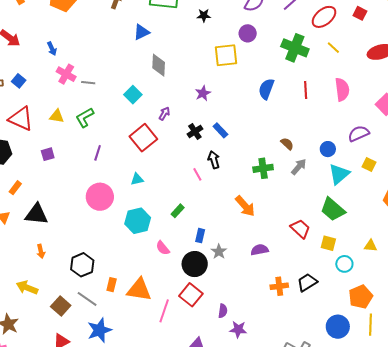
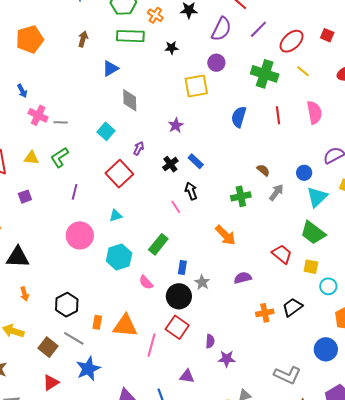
green rectangle: (178, 211) -> (158, 244), size x1.5

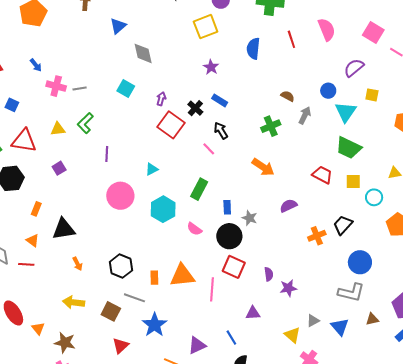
purple star: (176, 125) -> (211, 67), moved
red square: (119, 174) -> (171, 125), moved
blue circle: (326, 349) -> (360, 262), moved

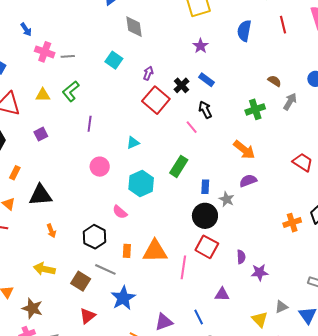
pink circle: (120, 196) -> (100, 167), size x0.7
purple semicircle: (288, 206) -> (248, 181), moved
pink semicircle: (194, 229) -> (120, 212), moved

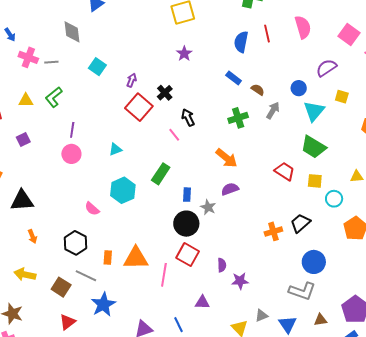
gray diamond: (134, 27) -> (72, 32), moved
blue semicircle: (244, 31) -> (241, 42), moved
blue rectangle: (206, 80) -> (234, 78), moved
pink circle: (100, 167) -> (71, 154), moved
pink semicircle: (120, 212) -> (92, 209), moved

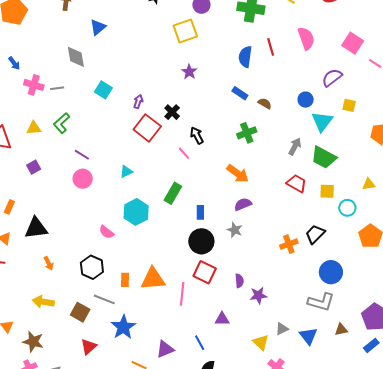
gray arrow: (273, 110) -> (295, 146), moved
purple line: (72, 130) -> (82, 155), turned -63
gray star: (208, 207) -> (235, 230), moved

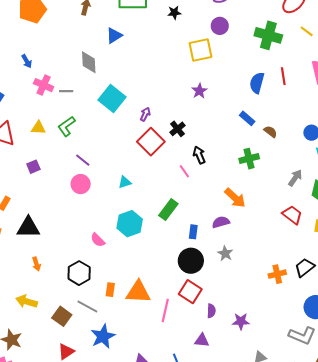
cyan square: (103, 90) -> (112, 99), size x1.5
purple semicircle: (243, 204) -> (221, 222), moved
purple semicircle: (239, 281) -> (211, 311), moved

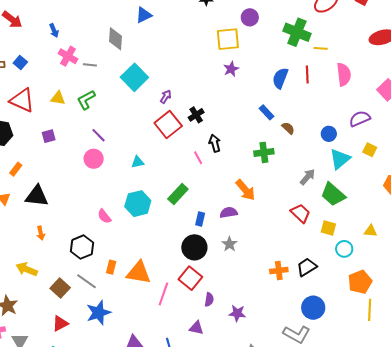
yellow line: (307, 31) -> (321, 48), moved, turned -40
purple star: (199, 91) -> (231, 69), moved

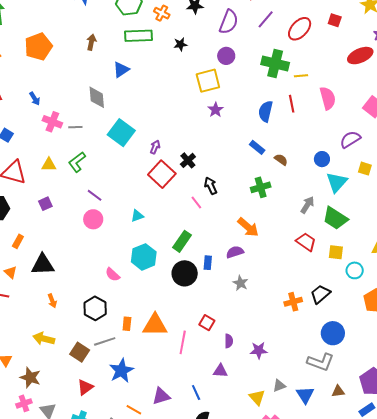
black circle: (194, 247) -> (185, 273), moved
red square: (190, 278) -> (207, 323), size x0.7
gray line: (86, 281) -> (105, 341), turned -45

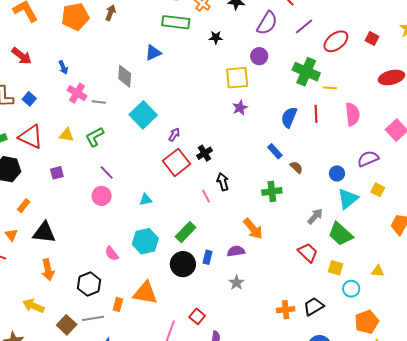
brown arrow: (91, 42) -> (110, 13), moved
orange arrow: (52, 301) -> (48, 270), size x1.5
orange triangle: (155, 325) -> (145, 293), moved

